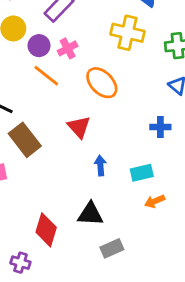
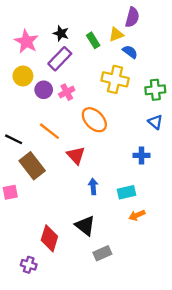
orange line: (46, 76) -> (49, 131), moved
black triangle: (90, 214) -> (85, 226), turned 35

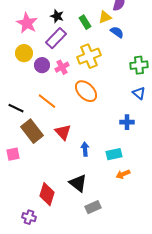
yellow cross: (115, 79) -> (89, 56), moved, turned -35
red triangle: (76, 155) -> (63, 132), moved

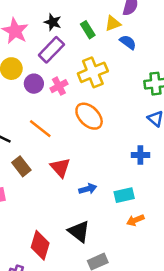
brown rectangle: (32, 131) -> (21, 166), size x0.7
blue arrow: (85, 149) -> (88, 189), turned 80

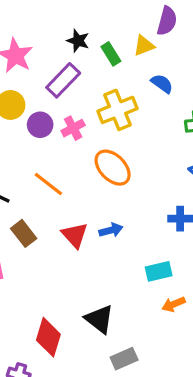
black star: (53, 22) -> (78, 41), moved
blue semicircle: (128, 42) -> (162, 84), moved
blue arrow: (88, 189) -> (111, 230), moved

